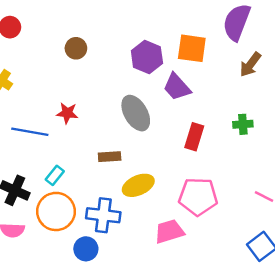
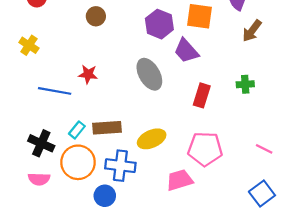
brown rectangle: (110, 157) -> (107, 128), moved, size x1.4

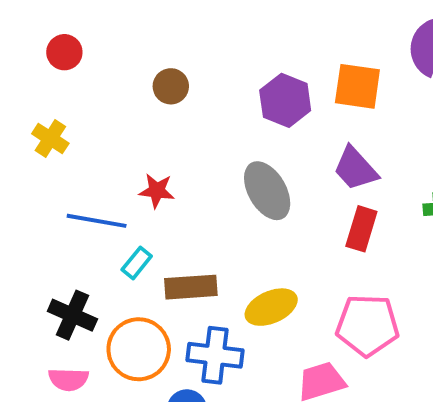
purple trapezoid: (186, 51) -> (355, 169), moved
cyan rectangle: (77, 130) -> (137, 263), moved

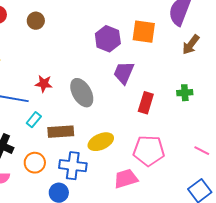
brown circle: (171, 86) -> (36, 21), moved
purple trapezoid: (355, 169) -> (124, 73), moved, turned 65
gray ellipse: (267, 191) -> (82, 93), moved
orange circle: (139, 349) -> (35, 163), size x0.7

